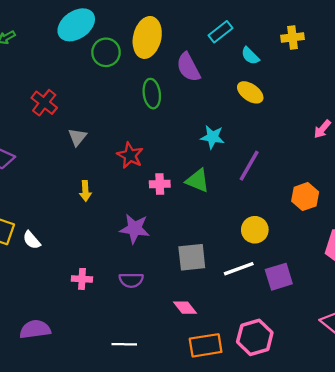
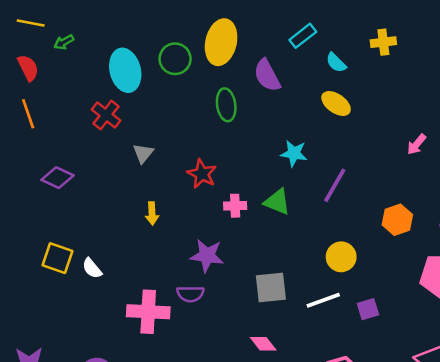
cyan ellipse: (76, 25) -> (125, 70), moved, turned -69
purple square: (279, 277) -> (368, 309), size x0.7
pink cross: (82, 279) -> (148, 312), size x1.8
purple semicircle: (131, 280) -> (190, 294), moved

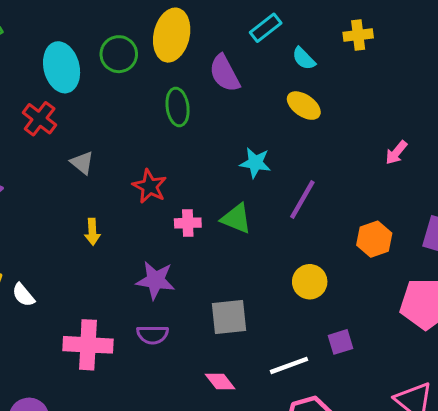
gray triangle: (143, 153) -> (82, 163), turned -30
purple semicircle: (190, 294) -> (153, 335), moved
white line: (323, 300) -> (289, 365), moved

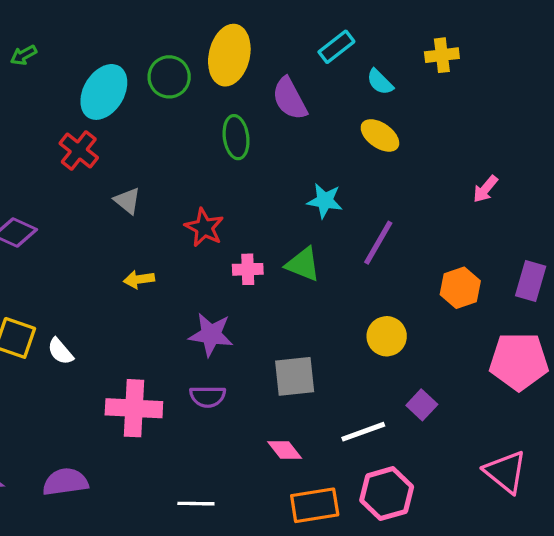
cyan ellipse: (62, 67) -> (104, 92), turned 45
yellow arrow: (92, 232) -> (139, 279), turned 85
purple square: (340, 342) -> (422, 405), turned -30

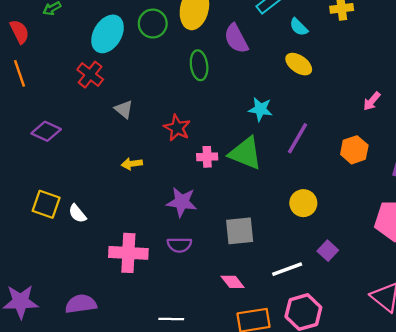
green triangle: (303, 264) -> (245, 153), size x1.4
orange hexagon: (460, 288) -> (354, 150), moved

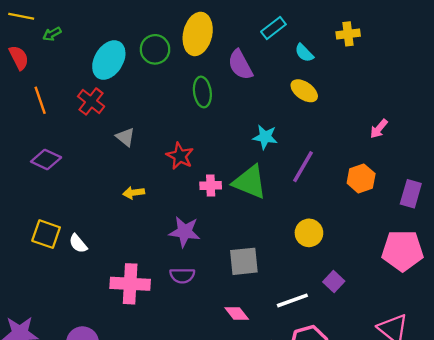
orange line: (19, 73) -> (40, 100), moved

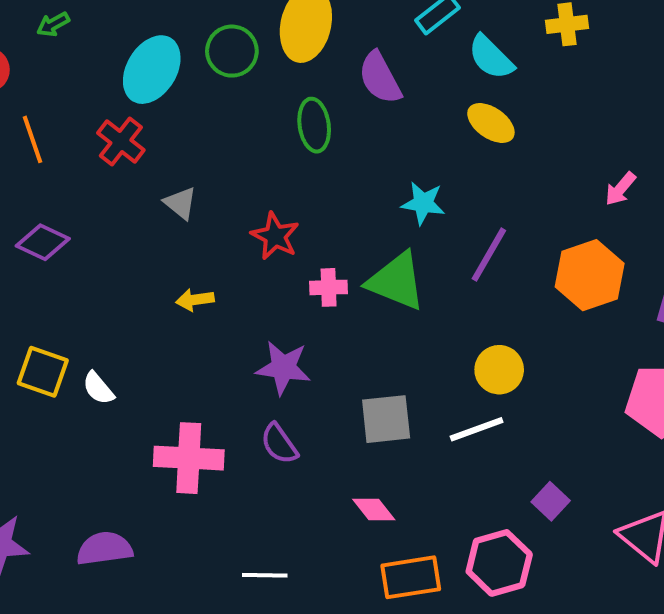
cyan semicircle: (304, 53) -> (491, 57), size x1.4
orange hexagon: (361, 178) -> (590, 275), size x1.4
purple semicircle: (182, 276) -> (279, 444), turned 55
purple square: (334, 281) -> (551, 501), moved
white line: (292, 300) -> (477, 429), moved

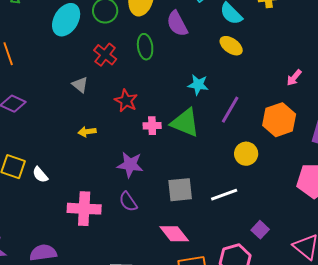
red cross: (121, 142) -> (105, 55), moved
yellow circle: (499, 370) -> (246, 154), moved
pink diamond: (374, 509) -> (174, 234), size x1.4

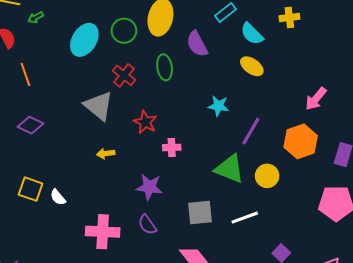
pink arrow: (294, 78) -> (316, 99), size x1.4
gray triangle: (80, 85) -> (99, 106), size x1.8
green triangle: (185, 123) -> (230, 169), moved

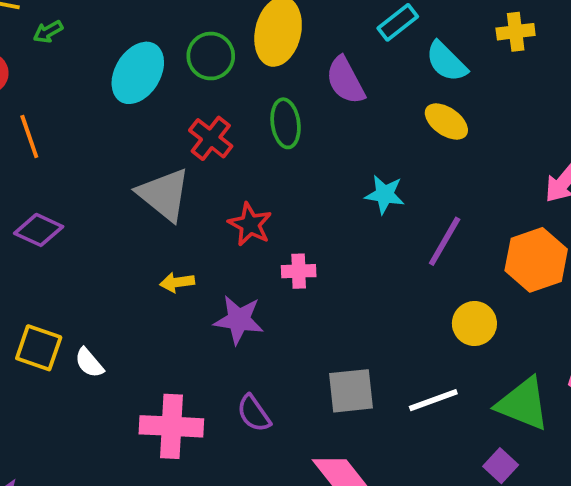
green triangle: (230, 169) -> (523, 404), moved
purple star: (149, 187) -> (239, 320), moved

